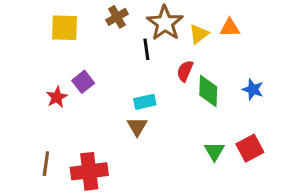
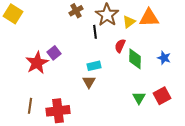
yellow square: (64, 28) -> (13, 14), moved, turned 30
orange triangle: (230, 28) -> (149, 18), size x1.5
red star: (57, 97) -> (37, 63), size x1.6

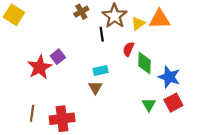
blue star: (164, 58) -> (169, 77), moved, size x1.5

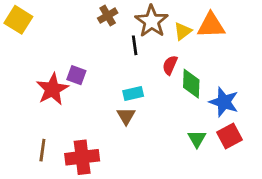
purple square: (58, 57) -> (76, 75), turned -32

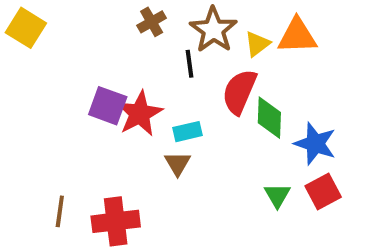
red semicircle: (170, 65) -> (239, 92), size x1.6
purple square: (76, 75) -> (108, 106), size x1.4
red star: (52, 89) -> (140, 114), moved

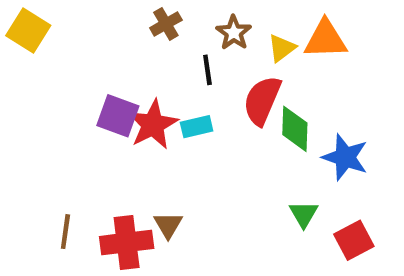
brown star: (213, 30) -> (234, 33), size x0.7
cyan rectangle: (187, 132) -> (197, 127), moved
brown triangle: (178, 164) -> (168, 225), moved
red square: (323, 191) -> (354, 240), moved

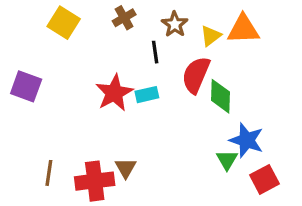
yellow square: (28, 31) -> (64, 23), moved
purple square: (118, 116) -> (26, 86), moved
blue star: (345, 157) -> (247, 140), moved

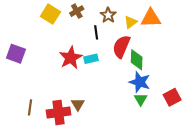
yellow square: (64, 23) -> (50, 14), moved
blue star: (247, 140) -> (140, 82), moved
red square: (265, 179) -> (172, 97), moved

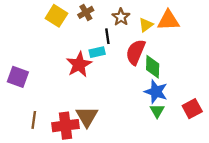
purple square: (16, 54) -> (18, 77), moved
cyan rectangle: (91, 59) -> (97, 52), moved
brown triangle: (78, 104) -> (87, 117), size x1.5

